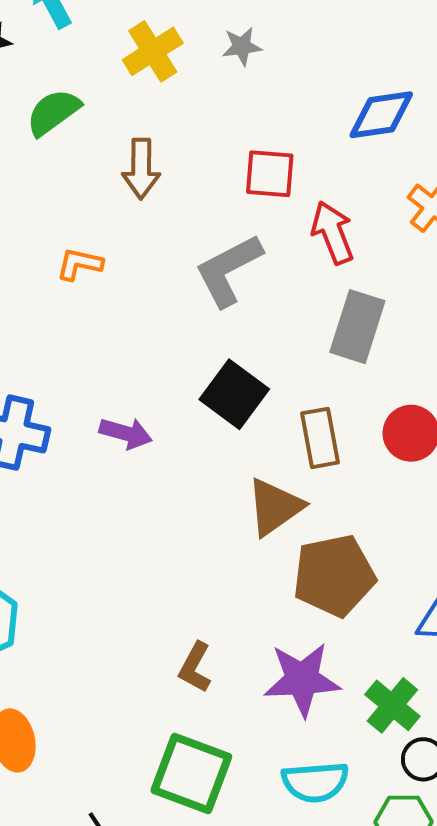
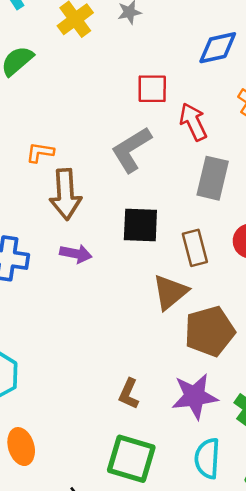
brown arrow: (141, 169) -> (66, 194), moved, size x1.4
black square: (234, 394) -> (140, 225), turned -30
cyan semicircle: (315, 782) -> (207, 458), turned 102

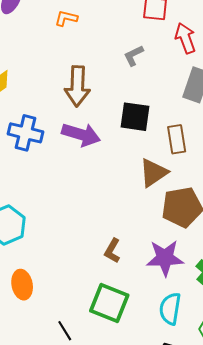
gray L-shape: (131, 149) -> (134, 55), size x0.6
orange L-shape: (40, 152) -> (66, 18), moved
purple arrow: (76, 254) -> (81, 135), size x1.5

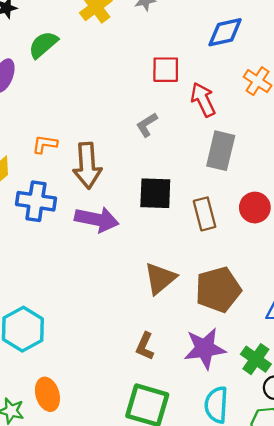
orange L-shape: (66, 18) -> (45, 144), moved
blue cross: (25, 133) -> (36, 201), moved
brown triangle: (154, 173) -> (160, 278), moved

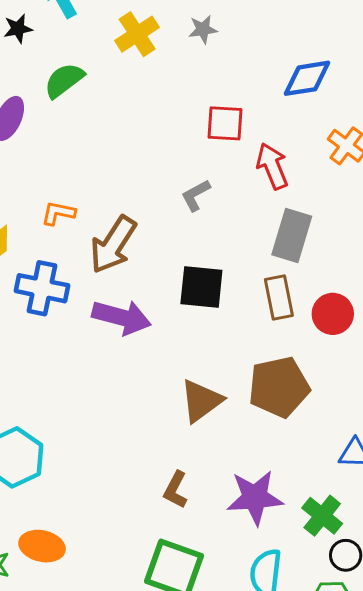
brown arrow: (87, 166) -> (113, 245), turned 33
brown rectangle: (205, 214) -> (279, 297), moved
brown pentagon: (218, 290) -> (279, 387), moved
orange ellipse: (47, 394) -> (42, 546), turned -64

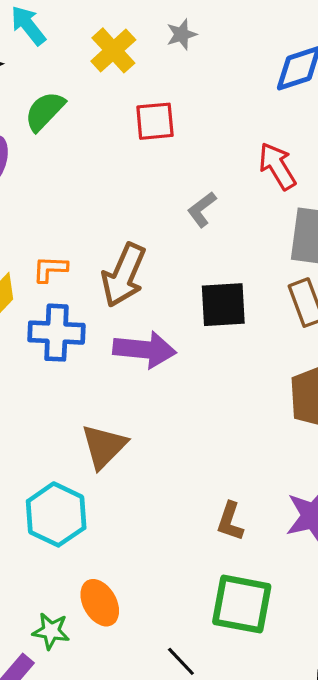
red square: (225, 123) -> (155, 121), moved
orange L-shape: (58, 213) -> (50, 269), moved
brown triangle: (201, 401) -> (104, 446), moved
orange ellipse: (42, 546) -> (100, 603), turned 57

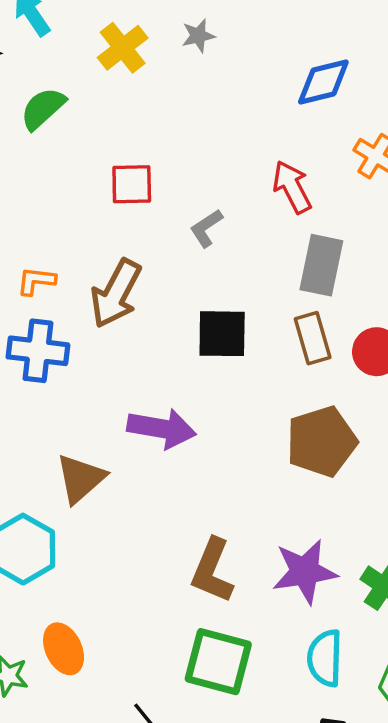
red square: (155, 121) -> (132, 184), moved
purple arrow: (145, 350) -> (162, 428), moved
brown L-shape: (230, 521) -> (212, 571), size x1.5

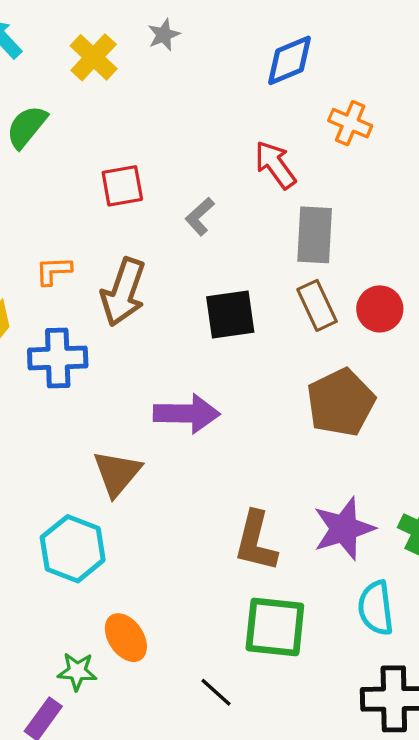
orange L-shape: (36, 281) -> (54, 271), moved

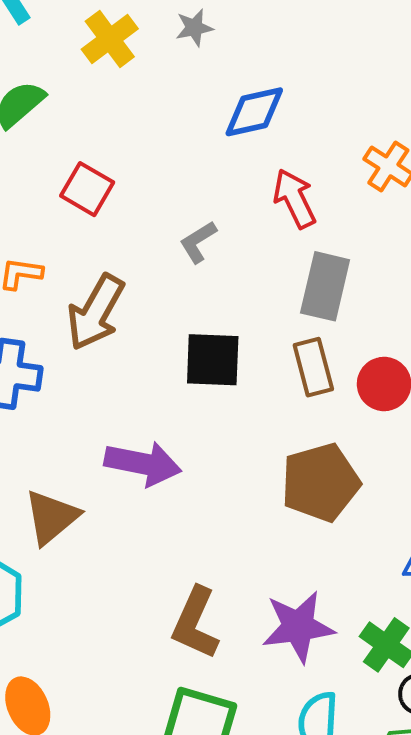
blue diamond: (290, 60) -> (254, 112), moved
red square: (122, 186) -> (87, 189), moved, turned 30

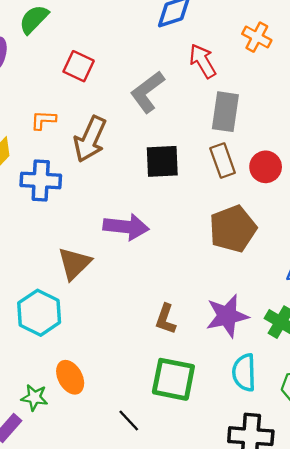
gray L-shape: (198, 242) -> (147, 92), size x1.6
brown L-shape: (195, 623) -> (166, 319), size x0.7

